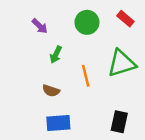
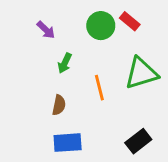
red rectangle: (125, 19) -> (130, 21), moved
brown semicircle: (51, 91) -> (59, 105), turned -98
black rectangle: (119, 122) -> (138, 141), turned 40

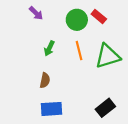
purple arrow: (46, 30) -> (36, 13), moved
orange line: (99, 88) -> (79, 51), moved

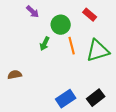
green circle: (77, 20) -> (61, 25), moved
brown semicircle: (45, 80) -> (15, 75), moved, turned -112
blue rectangle: (51, 109) -> (66, 99), moved, turned -30

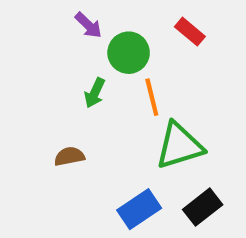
purple arrow: (33, 12) -> (88, 25), moved
green triangle: (98, 51) -> (179, 146), moved
brown semicircle: (15, 75) -> (69, 156), moved

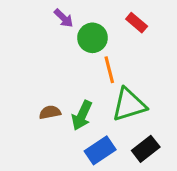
green arrow: (95, 93) -> (82, 115), moved, size x1.4

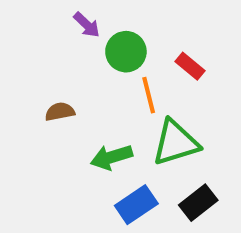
red rectangle: (137, 23) -> (190, 66), moved
brown semicircle: (50, 112) -> (60, 112), moved
green arrow: (82, 115) -> (111, 157), turned 48

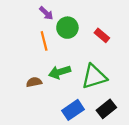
orange line: (149, 95) -> (44, 41), moved
brown semicircle: (60, 112) -> (34, 82), moved
green arrow: (111, 157) -> (60, 72), moved

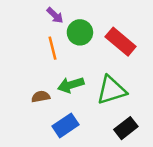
red rectangle: (102, 35) -> (121, 42), size x1.6
blue rectangle: (73, 110) -> (66, 125), moved

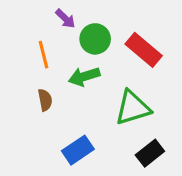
orange line: (52, 48) -> (43, 55), moved
green arrow: (71, 85) -> (84, 76), moved
brown semicircle: (41, 97) -> (45, 100), moved, turned 90

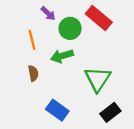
red rectangle: (144, 50) -> (99, 18), moved
green triangle: (133, 108) -> (98, 79), turned -40
blue rectangle: (78, 150) -> (57, 110), turned 70

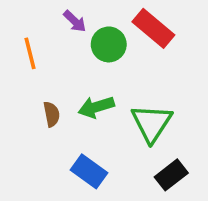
orange line: (32, 40) -> (30, 53), moved
green arrow: (62, 56) -> (96, 107), moved

